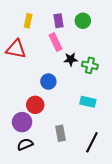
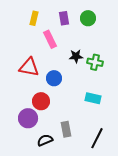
pink rectangle: (55, 42) -> (50, 39), moved
red triangle: (16, 49) -> (29, 67), moved
black semicircle: (25, 144) -> (45, 140), moved

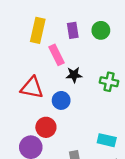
yellow rectangle: (34, 18) -> (38, 30), size x1.5
black star: (76, 56) -> (74, 75), moved
cyan rectangle: (93, 98) -> (107, 140), moved

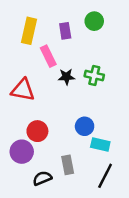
green circle: (101, 30) -> (94, 21), moved
green cross: (109, 82) -> (94, 76), moved
blue circle: (61, 100) -> (85, 126), moved

